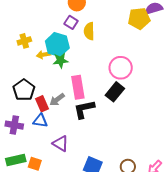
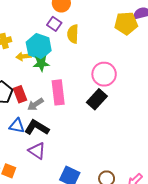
red rectangle: (42, 104) -> (20, 94), moved
black L-shape: (84, 109) -> (37, 128), moved, turned 40

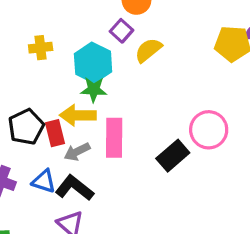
yellow semicircle: (73, 34) -> (148, 50), turned 42
yellow arrow: (24, 56) -> (78, 115), moved, size x1.5
pink circle: (104, 74) -> (209, 130), moved

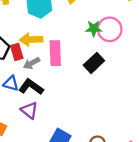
green star: (94, 90) -> (94, 29), moved
pink circle: (209, 130) -> (110, 29), moved

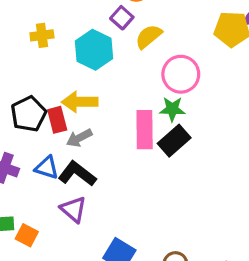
green star: (94, 29) -> (172, 109), moved
pink circle: (110, 29) -> (181, 74), moved
pink rectangle: (55, 53) -> (145, 130), moved

